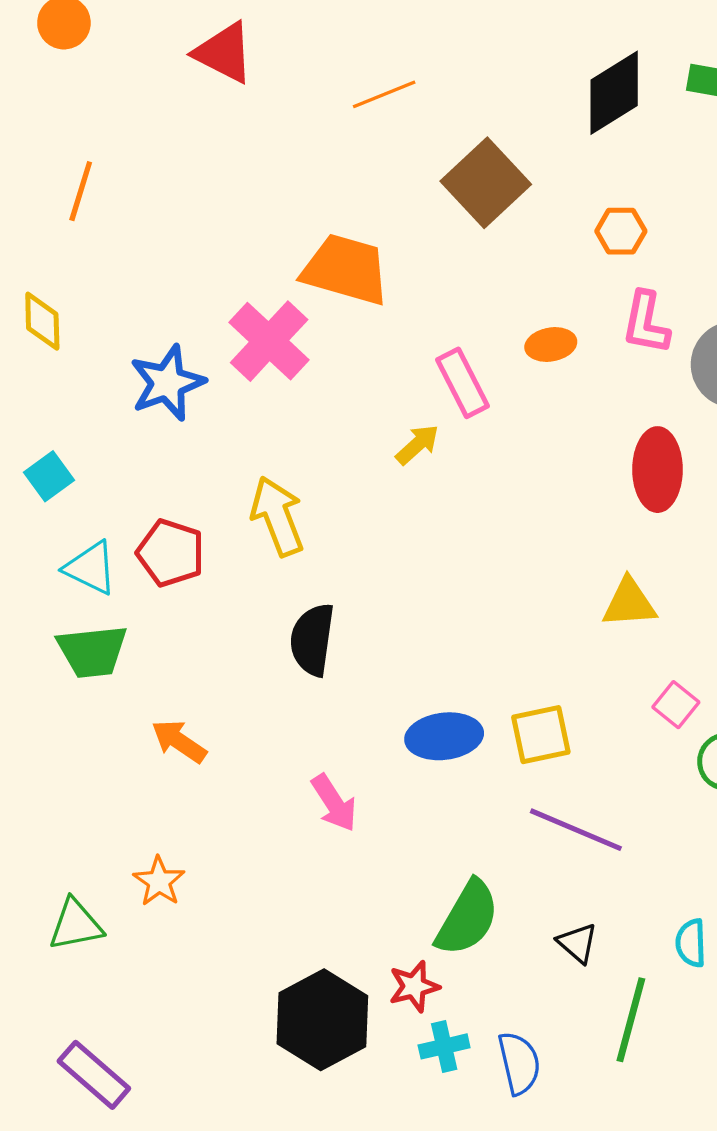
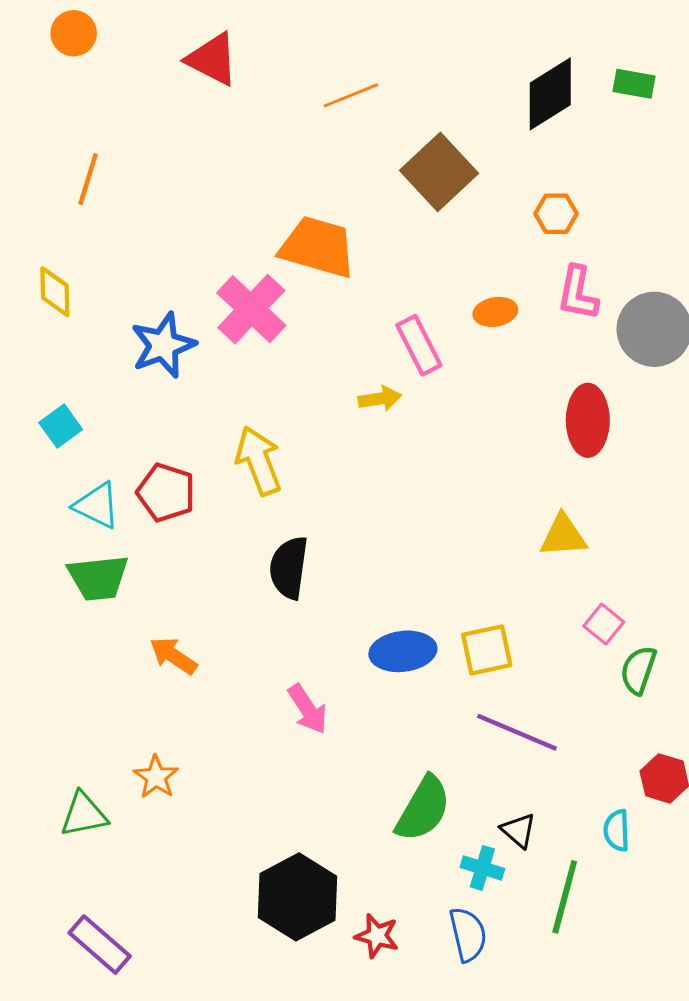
yellow arrow: (417, 445) -> (380, 399), turned 33
red star: (414, 986) -> (377, 936), moved, turned 30
cyan cross: (444, 1046) -> (482, 868), moved, turned 30

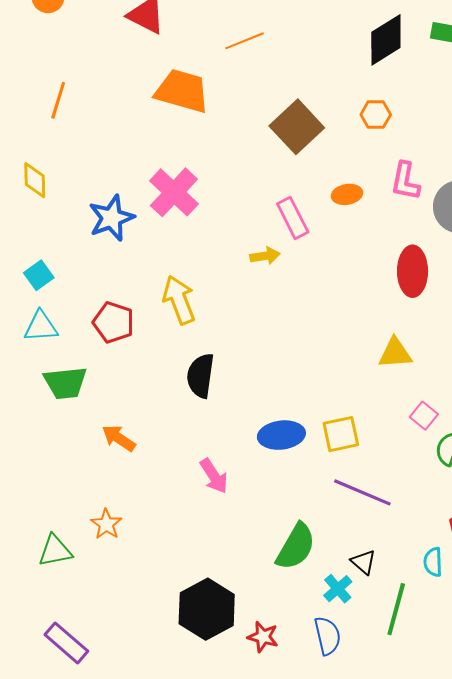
brown square: (439, 172) -> (297, 127), moved
orange hexagon: (556, 214) -> (376, 115), moved
orange trapezoid: (318, 247) -> (182, 91), moved
cyan triangle: (97, 505) -> (41, 327), moved, turned -30
cyan cross: (482, 868) -> (338, 589), turned 32

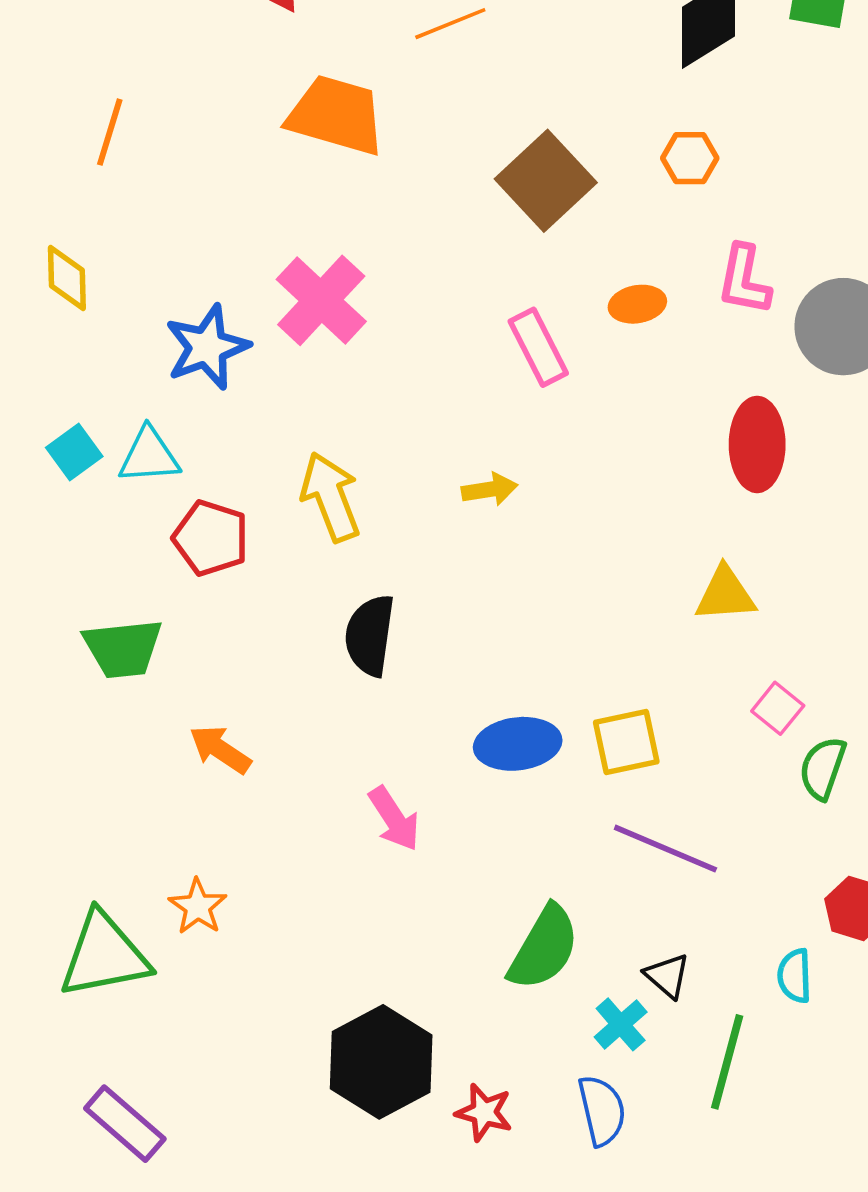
yellow arrow: (265, 256) -> (490, 489), moved
cyan triangle: (41, 327) -> (149, 456), moved
green triangle: (55, 551) -> (104, 955), size x1.5

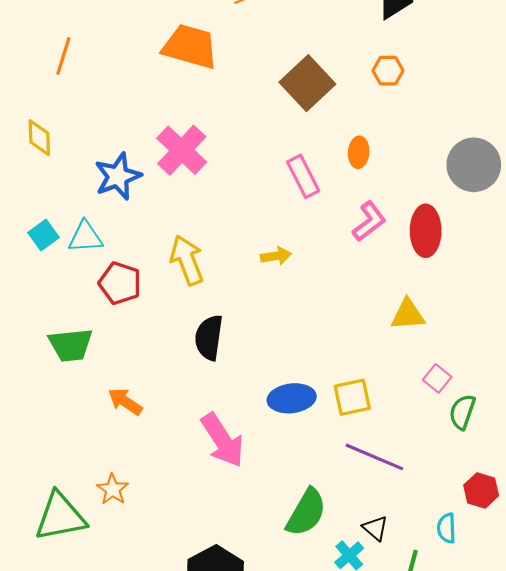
pink L-shape: (744, 280) -> (369, 221), moved, turned -138
orange ellipse: (637, 304) -> (359, 152), turned -76
pink arrow: (394, 819) -> (223, 440), size x1.5

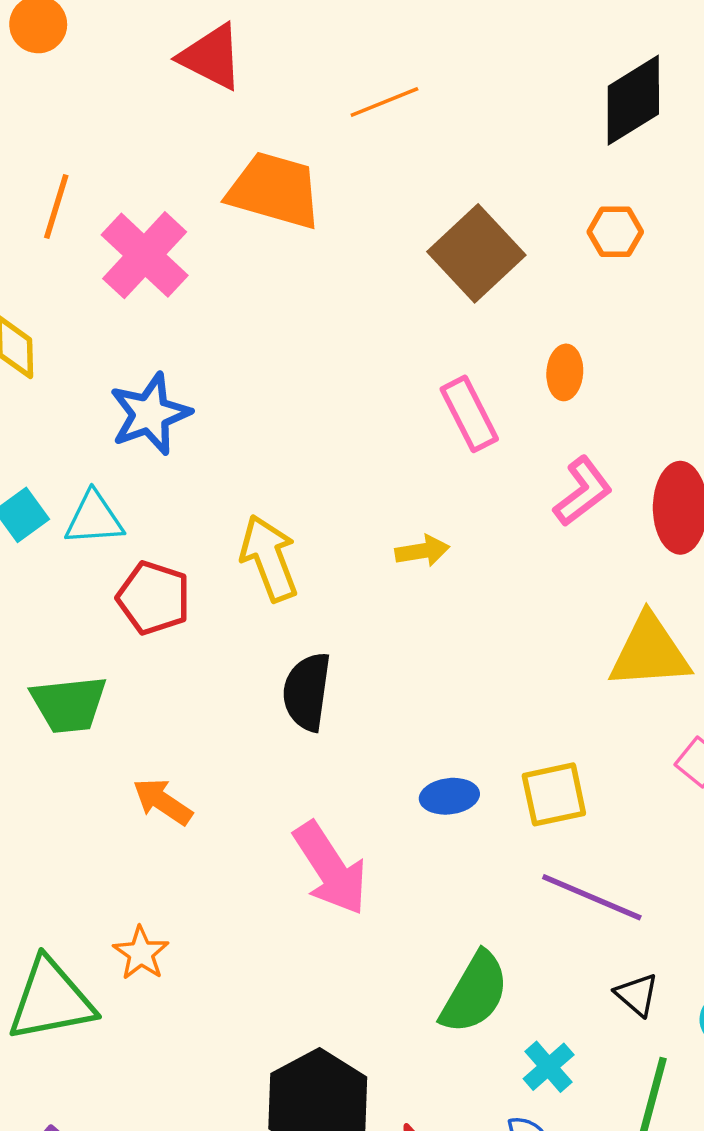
pink cross: (182, 150) -> (145, 255), moved
yellow triangle: (408, 315) -> (650, 652), size x1.4
blue ellipse: (292, 398) -> (449, 796), size x0.7
black triangle: (375, 528) -> (637, 995), moved

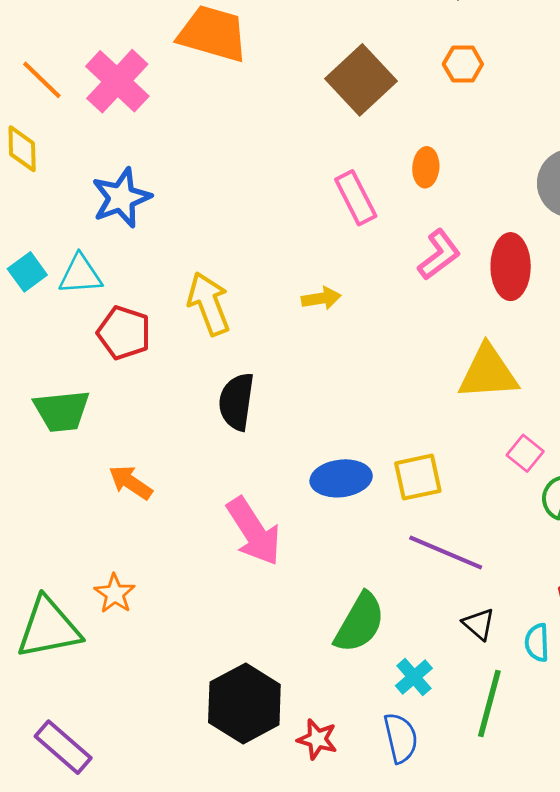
orange line: (56, 207) -> (42, 80), moved, turned -63
blue ellipse: (449, 796) -> (341, 478), size x1.4

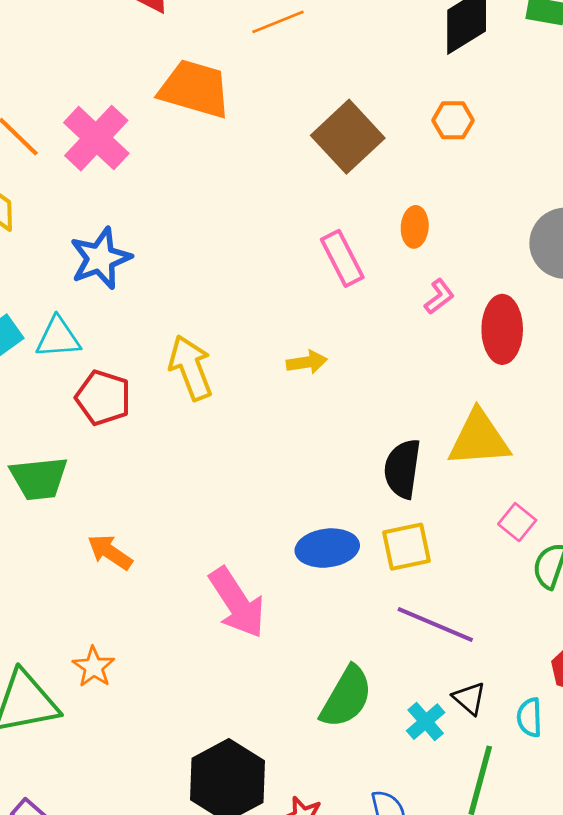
pink L-shape: (439, 255) -> (439, 297), moved, size x0.7
black semicircle: (237, 402) -> (402, 469), moved
cyan cross: (414, 677) -> (426, 722), moved

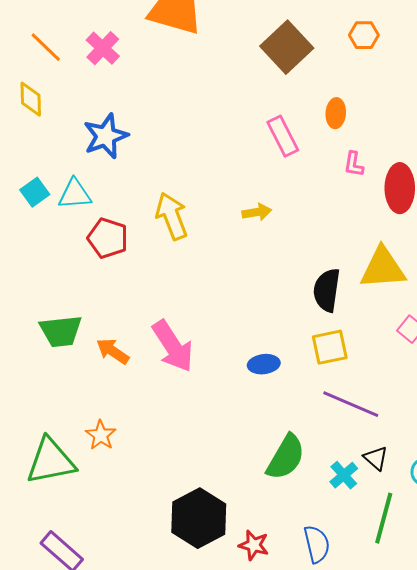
pink cross: (96, 138) -> (103, 48), size x0.7
pink L-shape: (439, 297) -> (354, 164), turned 136
green trapezoid: (39, 478) -> (61, 331), moved
blue ellipse: (327, 548) -> (264, 364), moved, size x0.7
pink arrow: (237, 603) -> (173, 346), moved

